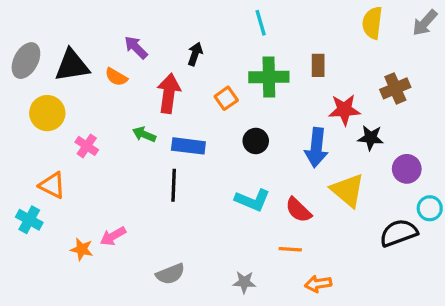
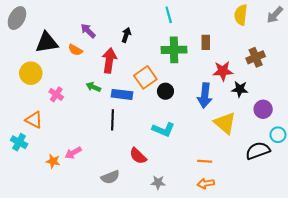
gray ellipse: (26, 61) -> (17, 18), moved
orange square: (226, 98) -> (145, 77), moved, size x1.5
red semicircle: (298, 210) -> (138, 156), moved
orange line: (290, 249) -> (205, 161), moved

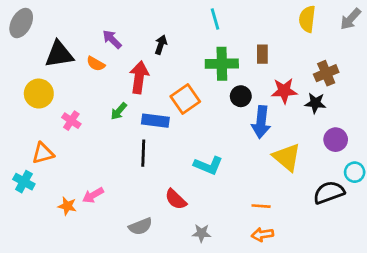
green arrow: (93, 87) -> (119, 111), turned -72
black star: (240, 89) -> (315, 103), moved
black circle: (165, 91) -> (241, 96), moved
orange triangle: (34, 120) -> (43, 153), turned -42

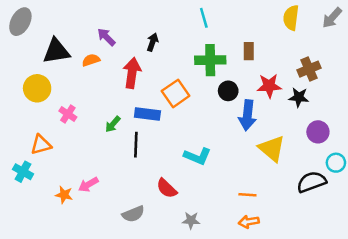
orange semicircle: (96, 64) -> (91, 60), turned 132
green arrow: (119, 111) -> (113, 124), moved

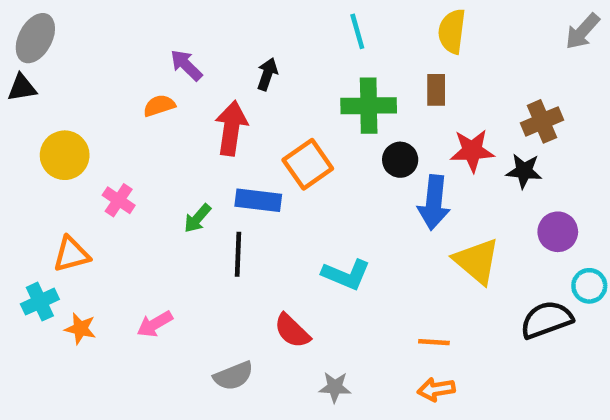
yellow semicircle: (291, 18) -> (452, 31), moved
black triangle: (56, 51) -> (22, 88), moved, size x0.6
cyan cross: (23, 172) -> (40, 302), turned 36
orange star: (64, 195) -> (80, 329), moved

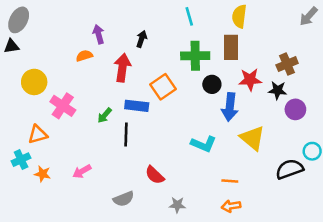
purple arrow: (186, 65) -> (99, 34), turned 30
brown rectangle: (436, 90) -> (231, 47), size x1.5
pink cross: (119, 200) -> (63, 106), size x1.5
purple circle: (558, 232) -> (295, 109), moved
cyan L-shape: (346, 275) -> (204, 144), moved

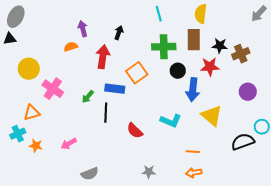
black star: (278, 90) -> (220, 46), moved
red semicircle: (155, 175) -> (135, 131), moved
gray semicircle: (124, 199) -> (90, 174), moved

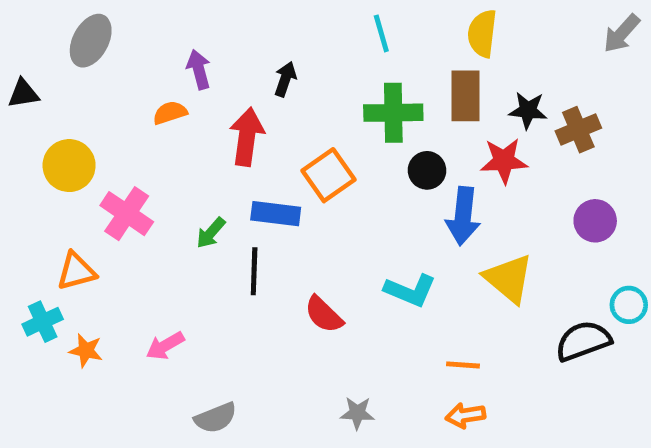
gray ellipse: (16, 17) -> (91, 41), moved

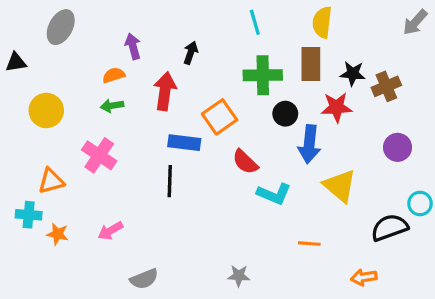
pink cross: (127, 214) -> (99, 155), moved
green arrow: (211, 233) -> (112, 106), moved, turned 40
red semicircle: (324, 314) -> (245, 162), moved
cyan cross: (43, 322) -> (29, 215), turned 30
orange arrow: (465, 415) -> (364, 277), moved

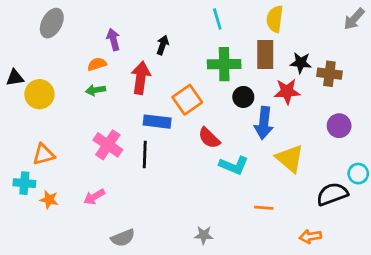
black triangle: (16, 62) -> (15, 78), moved
brown cross: (386, 86) -> (329, 74), turned 30
pink cross: (99, 155) -> (108, 145), moved

